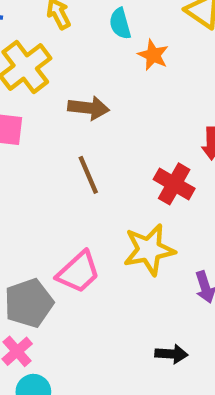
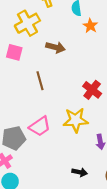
brown line: (88, 175) -> (40, 81), moved

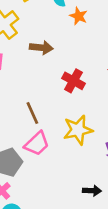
brown line: (40, 81) -> (32, 113), moved
red cross: (92, 90) -> (74, 81), moved

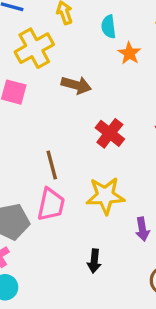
pink trapezoid: (37, 144) -> (51, 204), turned -44
black arrow: (92, 191) -> (94, 261), moved, turned 84

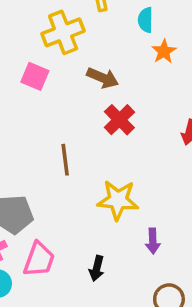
red cross: (110, 133) -> (119, 120), moved
pink trapezoid: (51, 204) -> (39, 259), moved

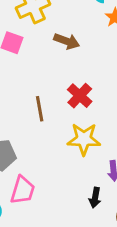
red cross: (119, 120) -> (80, 96), moved
black arrow: (97, 268) -> (95, 198), moved

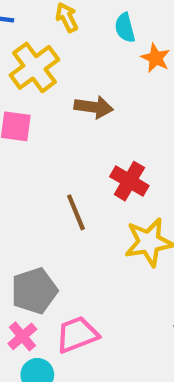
pink trapezoid: (23, 190) -> (77, 334), turned -116

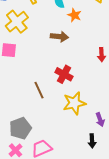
brown arrow: (94, 107) -> (59, 37), moved

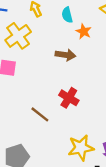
brown line: (39, 90) -> (40, 114), turned -30
yellow star: (74, 103) -> (81, 148), moved

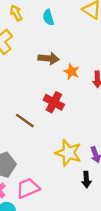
orange star: (84, 31) -> (72, 71), moved
yellow star: (81, 148) -> (68, 153), turned 30

